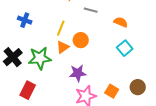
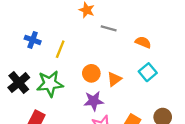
yellow line: (61, 28) -> (60, 49), moved
orange circle: (81, 40) -> (91, 73), moved
orange triangle: (63, 47) -> (114, 79), moved

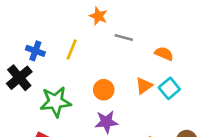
yellow line: (60, 49) -> (72, 50), moved
orange triangle: (114, 79) -> (144, 86), moved
black cross: (19, 83) -> (19, 78), moved

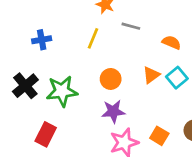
yellow line: (72, 50) -> (93, 38), moved
blue cross: (35, 51) -> (42, 40), turned -30
black cross: (19, 78) -> (25, 86), moved

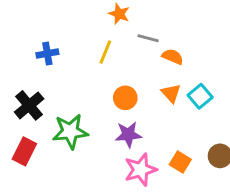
orange semicircle: (171, 42) -> (173, 57), moved
orange triangle: (151, 75) -> (171, 93), turned -36
green star: (62, 91) -> (70, 131), moved
red rectangle: (46, 134) -> (24, 151), moved

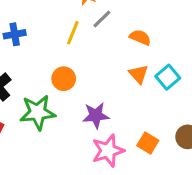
gray line: (148, 38) -> (102, 19), moved, turned -60
orange circle: (125, 98) -> (64, 79), moved

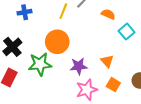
orange triangle: (139, 74) -> (107, 61), moved
cyan square: (168, 77) -> (127, 32), moved
orange circle: (64, 79) -> (57, 42), size x1.5

